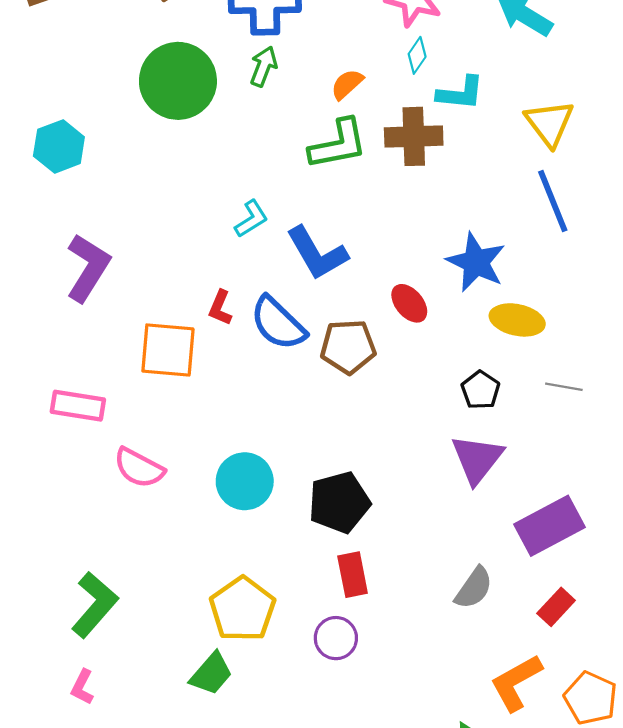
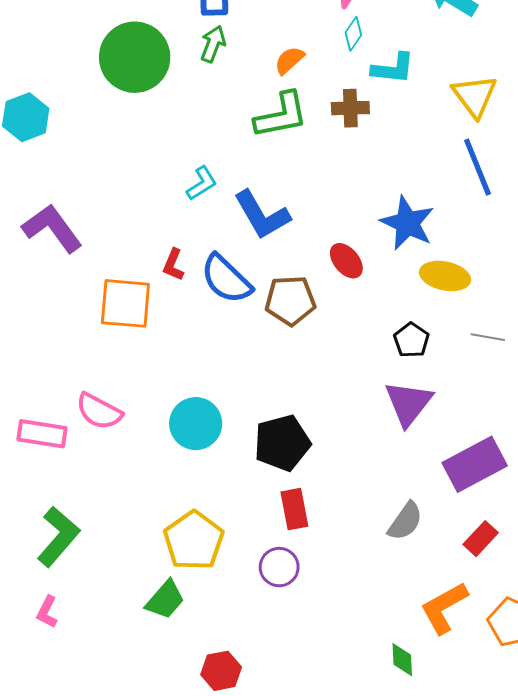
brown cross: (414, 136) -> (350, 108), size x0.7
purple L-shape: (88, 268) -> (52, 228), turned -68
pink rectangle: (78, 406) -> (42, 434), moved

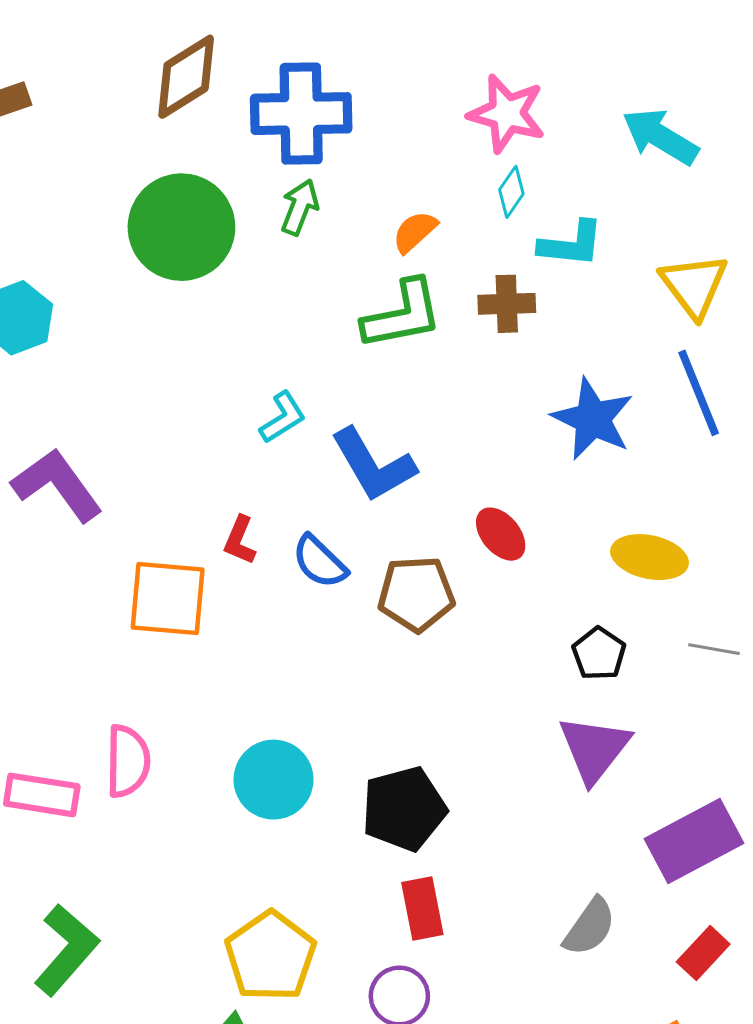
blue star: (407, 223) -> (593, 419), moved
blue semicircle: (226, 279) -> (320, 562), size x0.7
pink semicircle: (99, 411) -> (128, 761), turned -117

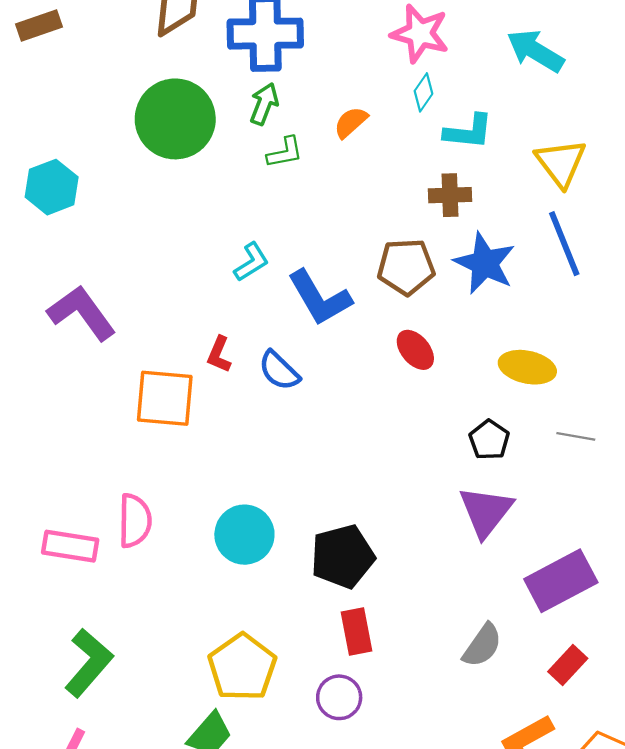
brown cross: (507, 304) -> (450, 195), moved
green L-shape: (402, 315) -> (285, 152), moved, size x0.6
brown pentagon: (416, 594) -> (406, 267), moved

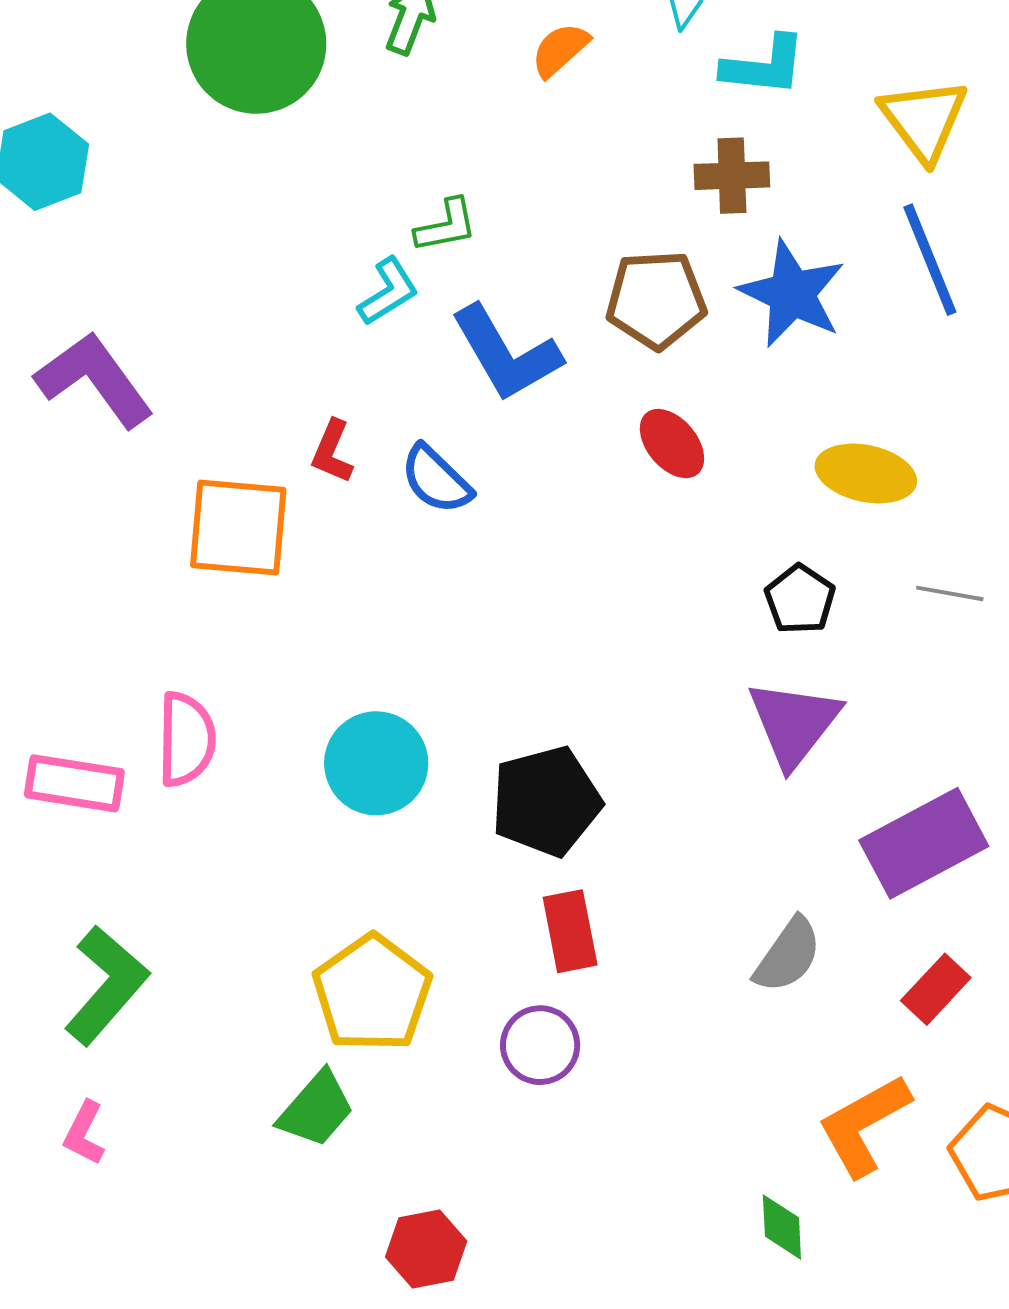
green L-shape: (285, 152) -> (446, 226), moved

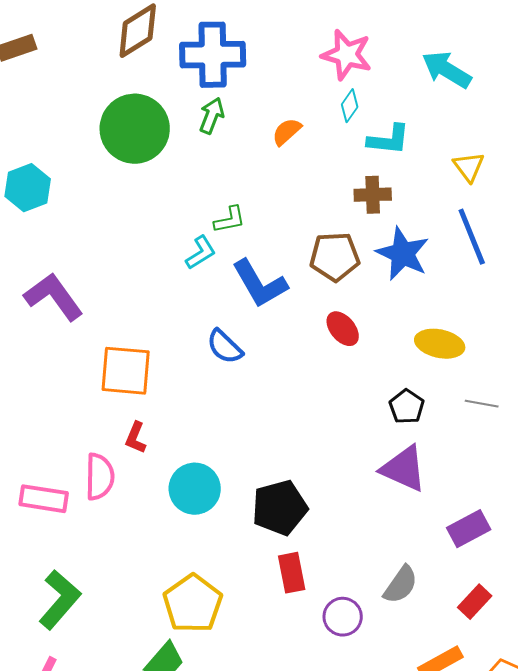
yellow triangle: (924, 120) -> (469, 167), size x0.7
red L-shape: (332, 452) -> (136, 438), moved
purple triangle: (794, 723) -> (404, 469), turned -44
purple rectangle: (924, 843) -> (469, 529), size x0.7
purple circle: (540, 1045) -> (343, 617), moved

